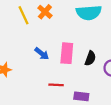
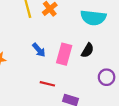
black semicircle: (90, 58) -> (88, 50), moved

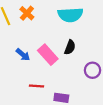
pink rectangle: (64, 54) -> (48, 55), turned -48

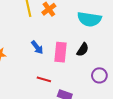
pink rectangle: (48, 55) -> (61, 52), turned 36

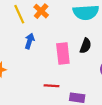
blue arrow: (37, 47) -> (30, 41), moved, turned -112

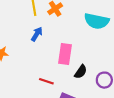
black semicircle: (86, 46) -> (81, 72), moved

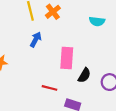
cyan semicircle: (97, 21) -> (97, 21), size x0.6

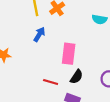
black semicircle: (84, 75) -> (77, 77), moved

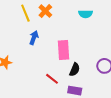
red line: (51, 82) -> (52, 79), turned 32

